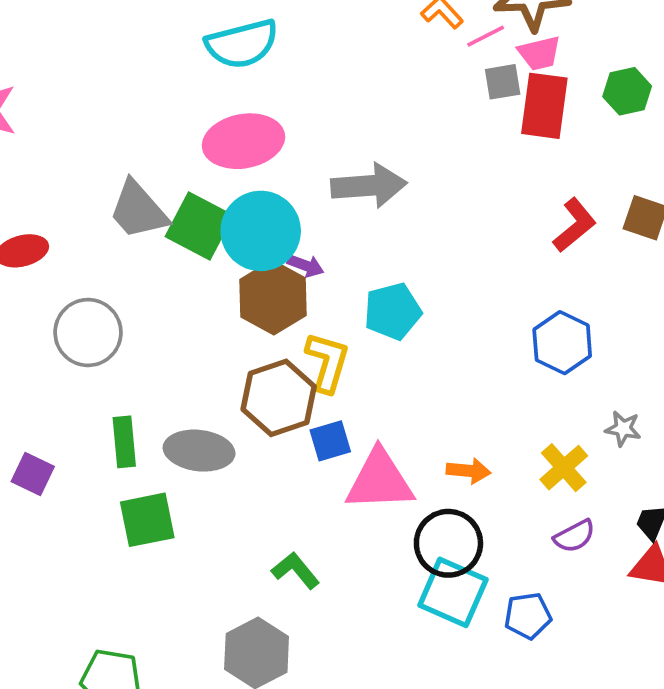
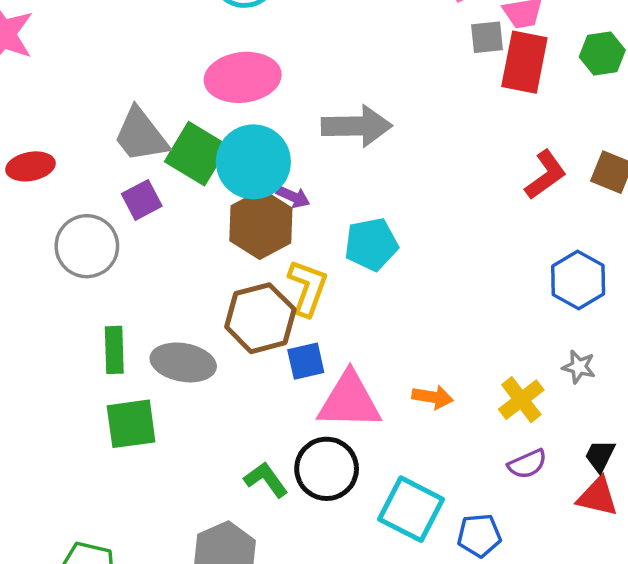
blue hexagon: (562, 343) -> (578, 280), moved
purple square: (33, 474) -> (142, 200), moved, turned 33
black circle: (448, 543) -> (327, 469), moved

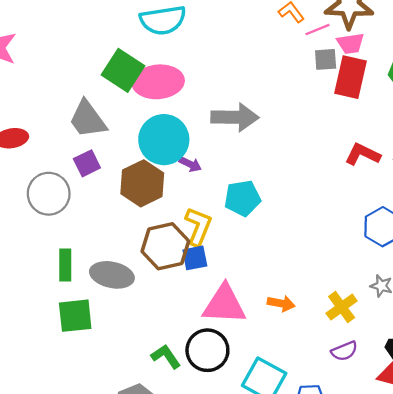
green square: (197, 154) -> (123, 70), moved
red L-shape: (546, 175) -> (363, 154), turned -120
brown hexagon: (261, 224) -> (142, 183), moved
blue square: (306, 361) -> (195, 258), moved

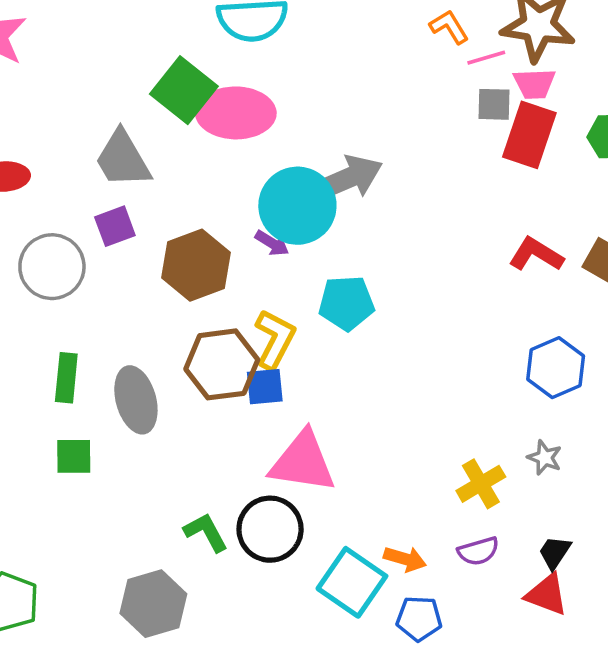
gray arrow: (235, 117) -> (347, 179), turned -30
cyan circle: (164, 140) -> (297, 206), moved
gray ellipse: (112, 275) -> (136, 400), turned 57
orange arrow: (281, 303) -> (405, 559), moved
green square: (75, 316) -> (74, 456), size x0.7

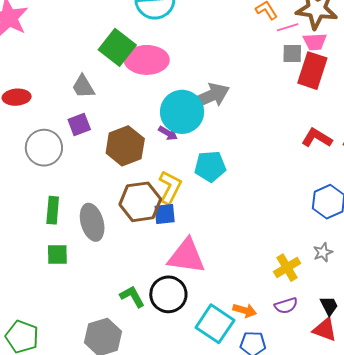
gray trapezoid: (123, 159) -> (83, 87), size x0.7
gray star: (545, 458) -> (323, 252), turned 30
black trapezoid: (555, 552) -> (329, 306), turned 120

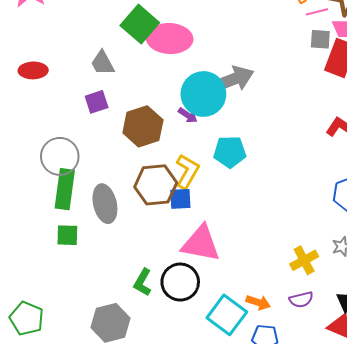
gray circle: (44, 148) -> (60, 156), moved
green rectangle: (53, 210) -> (65, 189), size x1.4
green L-shape: (132, 296) -> (143, 282), turned -124

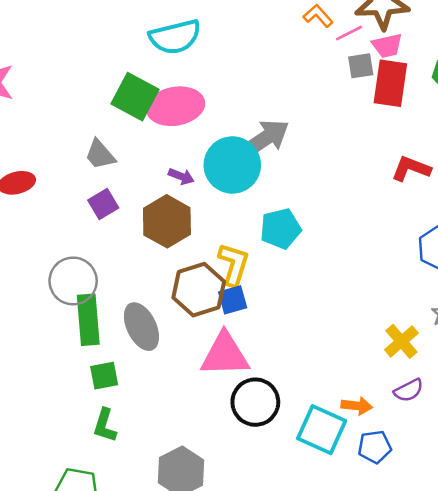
purple arrow: (188, 115) -> (181, 176), moved
pink triangle: (201, 244) -> (225, 355), moved
green L-shape: (143, 282) -> (105, 425), moved

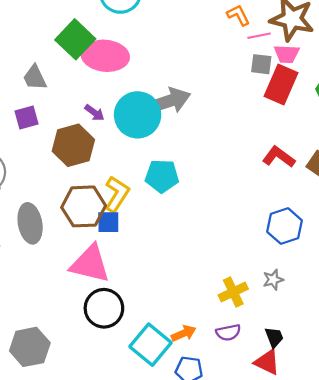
orange arrow: (357, 406) -> (184, 333), turned -45

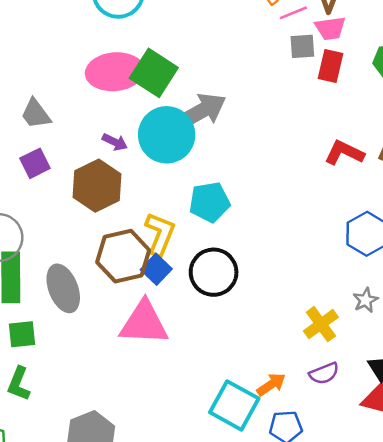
green square: (75, 39) -> (154, 73), moved
red rectangle: (281, 84) -> (330, 66), size x0.7
blue square: (108, 222) -> (156, 269), turned -35
black circle: (104, 308) -> (214, 272), moved

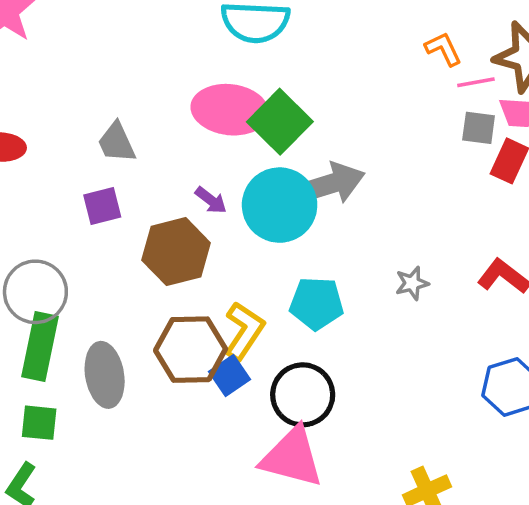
gray star: (366, 300) -> (412, 283), moved
pink triangle: (144, 323) -> (292, 457), moved

